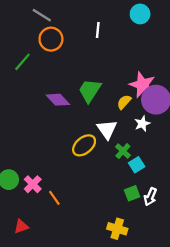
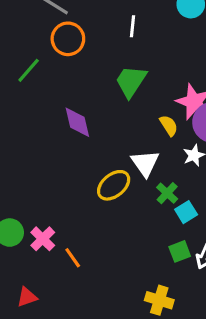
green trapezoid: (90, 91) -> (131, 81), moved
purple diamond: (58, 100) -> (77, 122), turned 30
yellow semicircle: (124, 102) -> (169, 125), turned 105

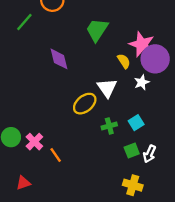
green cross: (167, 193) -> (109, 126), moved, turned 32
yellow cross: (159, 300) -> (133, 185), moved

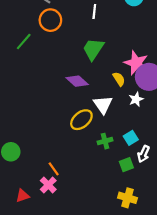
purple diamond: (59, 59) -> (77, 81), moved, turned -35
pink cross: (34, 142) -> (48, 185), moved
white arrow: (150, 154) -> (144, 154), moved

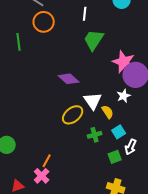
green line: (24, 42) -> (19, 42), turned -48
green trapezoid: (93, 49) -> (94, 40), moved
yellow semicircle: (119, 79) -> (108, 112), moved
orange line: (54, 169) -> (47, 161), turned 64

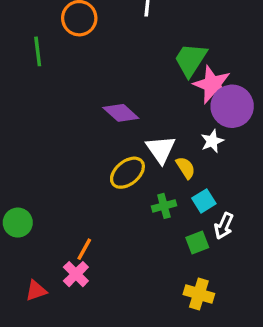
green trapezoid: (94, 40) -> (191, 60), moved

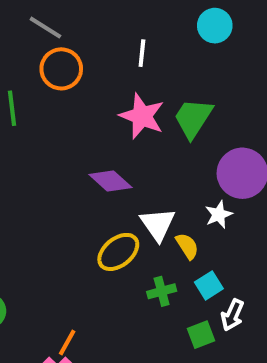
pink star: (212, 85) -> (142, 116), moved

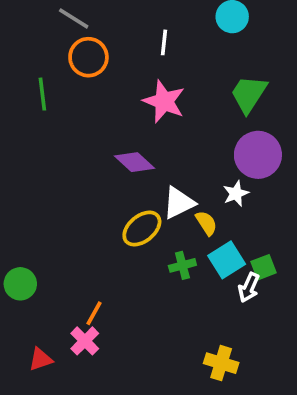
green trapezoid: (193, 118) -> (249, 94), moved
white triangle: (158, 224) -> (179, 203), turned 39
cyan square: (209, 285) -> (227, 260), size x1.4
green square: (201, 335) -> (263, 267), moved

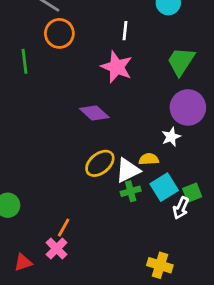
white line: (164, 42) -> (125, 31), moved
white triangle: (179, 203) -> (128, 170), moved
yellow semicircle: (206, 223) -> (149, 159), turned -60

